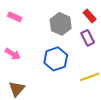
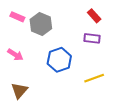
gray hexagon: (61, 24) -> (41, 24), moved
purple rectangle: (88, 38) -> (92, 38), turned -56

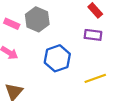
pink rectangle: (17, 17) -> (12, 24), moved

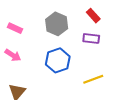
gray hexagon: (37, 19) -> (57, 24), moved

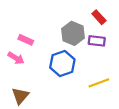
gray hexagon: (57, 24) -> (73, 33), moved
pink rectangle: (15, 28) -> (26, 40), moved

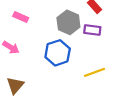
pink rectangle: (26, 40) -> (21, 17), moved

